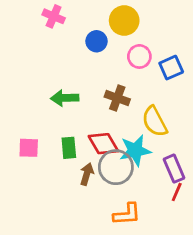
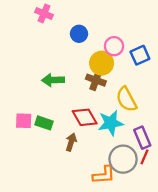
yellow circle: (124, 21) -> (102, 63), moved
green rectangle: (69, 148) -> (44, 123), moved, turned -66
gray circle: (116, 167) -> (123, 159), moved

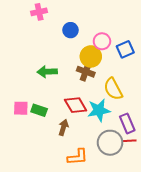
pink cross: (44, 13) -> (39, 12), turned -35
red line: (144, 157) -> (129, 141), turned 64
orange L-shape: (104, 175) -> (78, 157), moved

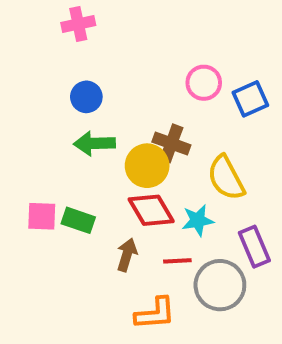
blue circle: (70, 30) -> (86, 97), moved
yellow circle: (91, 56) -> (147, 166), moved
cyan star: (99, 110) -> (198, 220), size x0.7
red line: (129, 141) -> (177, 261), moved

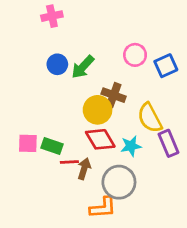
green arrow: (94, 143) -> (83, 67), moved, turned -45
purple rectangle: (254, 247) -> (169, 143), moved
red line: (177, 261) -> (69, 162), moved
gray circle: (220, 285) -> (119, 182), moved

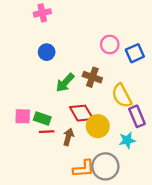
green arrow: (83, 67) -> (65, 83), moved
yellow circle: (98, 110) -> (98, 126), moved
cyan star: (131, 146) -> (127, 140), moved
red line: (69, 162) -> (47, 132), moved
gray circle: (119, 182) -> (105, 166), moved

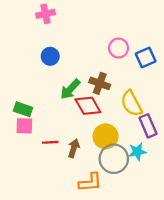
red diamond: (81, 113) -> (88, 106), moved
green rectangle: (42, 119) -> (23, 109), moved
gray circle: (105, 166) -> (114, 159), moved

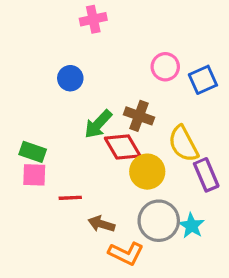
pink cross: (45, 14) -> (93, 19), moved
yellow circle: (106, 136) -> (147, 172), moved
brown arrow: (74, 148) -> (101, 224), moved, turned -90
cyan star: (137, 152) -> (191, 226), moved, turned -30
orange L-shape: (90, 182) -> (126, 253), turned 30

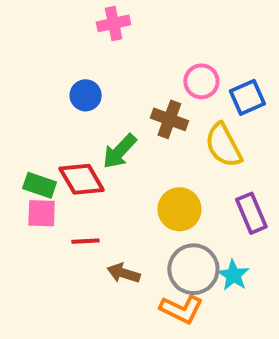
brown cross: (139, 116) -> (169, 119), moved
yellow semicircle: (183, 144) -> (223, 145), moved
red diamond: (123, 147) -> (82, 179), moved
orange L-shape: (126, 253) -> (181, 309), moved

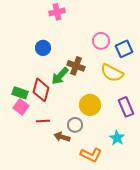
brown cross: (169, 119) -> (76, 66), moved
yellow semicircle: (223, 145) -> (112, 73), turned -35
red diamond: (82, 179) -> (41, 90), turned 45
pink square: (42, 213) -> (21, 107), turned 35
gray circle: (193, 269) -> (75, 125), moved, size x0.6

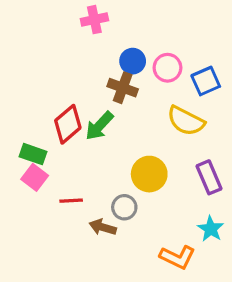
blue circle: (43, 48) -> (133, 61), moved
brown cross: (76, 66) -> (123, 88), moved
red diamond: (41, 90) -> (68, 124), moved, turned 35
cyan star: (117, 138) -> (211, 229), moved
orange L-shape: (91, 155) -> (177, 257), moved

